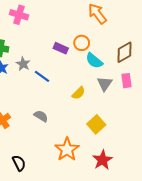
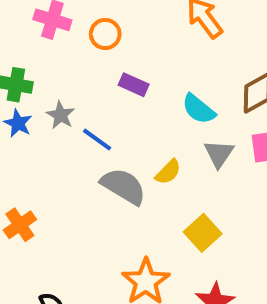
orange circle: (82, 43) -> (105, 34), moved
gray semicircle: (41, 116) -> (123, 186), moved, size x1.6

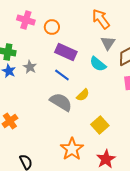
purple rectangle: (134, 85) -> (66, 52), size x1.5
blue line: (97, 140) -> (62, 75), moved
gray triangle: (219, 154) -> (108, 43), moved

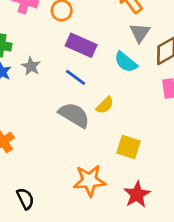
yellow square: (100, 125) -> (129, 147), turned -30
orange star: (72, 149) -> (90, 181), turned 30

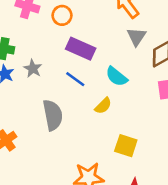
cyan semicircle: (126, 62) -> (116, 77), moved
gray semicircle: (74, 115) -> (53, 115), moved, turned 48

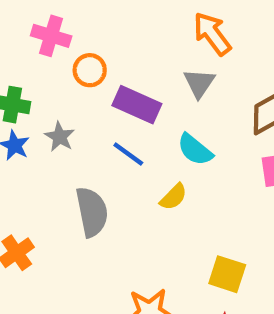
orange circle: (62, 15) -> (90, 70), moved
gray triangle: (136, 37) -> (199, 83), moved
yellow square: (126, 146) -> (227, 274), moved

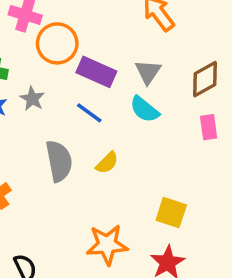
orange circle: (90, 70) -> (57, 43), size x1.5
gray triangle: (199, 83) -> (148, 72), moved
yellow semicircle: (173, 197) -> (107, 163), moved

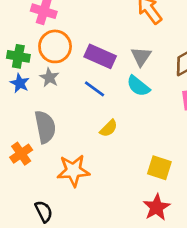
orange circle: (57, 43) -> (55, 46), moved
gray semicircle: (59, 161) -> (45, 127), moved
orange star: (107, 245) -> (73, 171), moved

